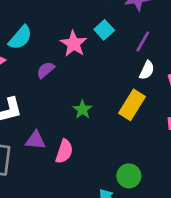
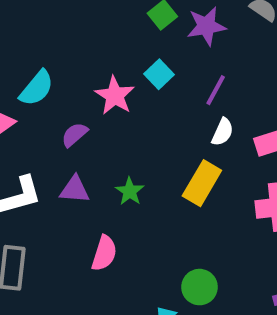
purple triangle: (35, 140) -> (75, 190), moved

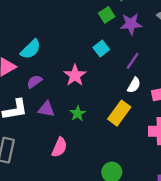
pink star: (115, 96) -> (75, 75), moved
purple semicircle: (74, 135) -> (34, 82), moved

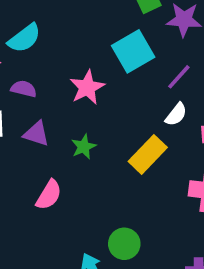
cyan square: (101, 49) -> (133, 51), size x1.6
purple semicircle: (34, 82) -> (24, 89), turned 42

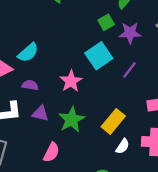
white semicircle: (176, 114) -> (123, 146), moved
green star: (84, 147) -> (72, 120), size x1.6

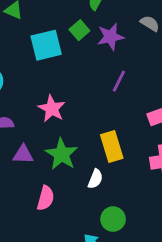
cyan square: (99, 56) -> (46, 45), moved, turned 32
yellow rectangle: (113, 121) -> (112, 146), turned -45
white semicircle: (123, 146) -> (95, 179), moved

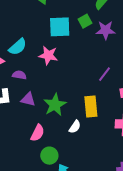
purple line: (119, 81) -> (104, 74), moved
pink star: (52, 109) -> (48, 55), moved, turned -30
green circle: (113, 219) -> (49, 156), moved

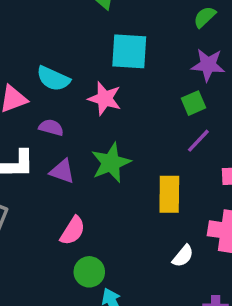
green square: (85, 21) -> (194, 103), moved
cyan semicircle: (18, 47) -> (53, 79), turned 60
green star: (55, 105) -> (111, 163), moved
white semicircle: (75, 127) -> (183, 256), moved

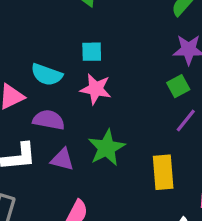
cyan square: (129, 51) -> (92, 52), moved, size x0.6
purple semicircle: (51, 127) -> (49, 120), size x1.4

